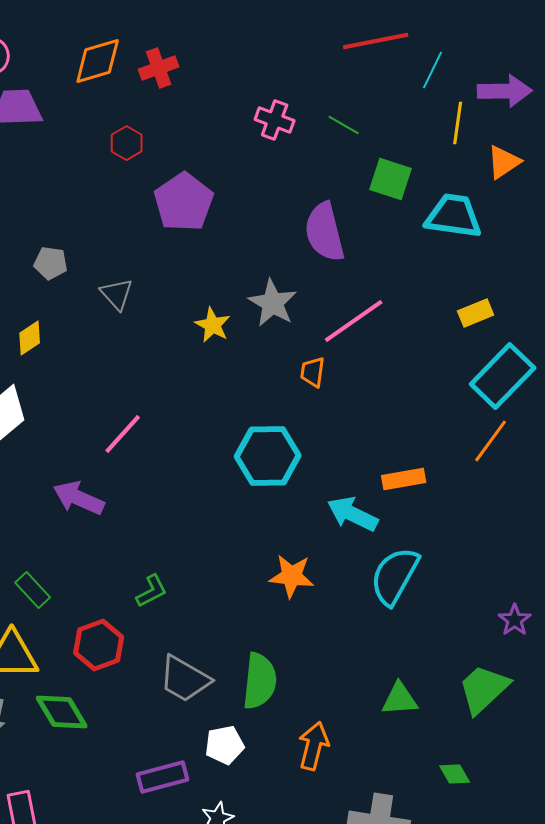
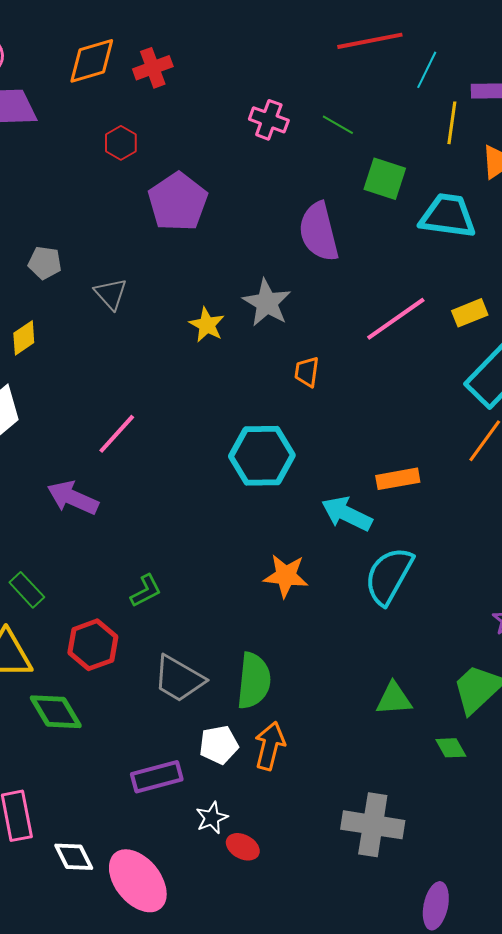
pink line: (354, 321) -> (396, 319), moved
orange arrow: (314, 746) -> (270, 746), moved
green diamond: (455, 774) -> (451, 748), moved

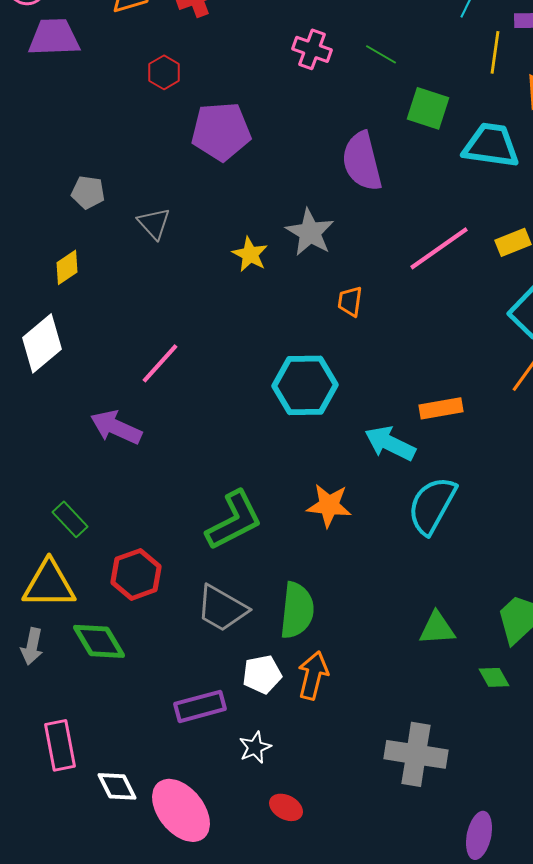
purple pentagon: (178, 202) -> (221, 131), turned 30
green L-shape: (146, 591) -> (234, 520), moved, size x1.8
red ellipse: (243, 847) -> (286, 807), moved

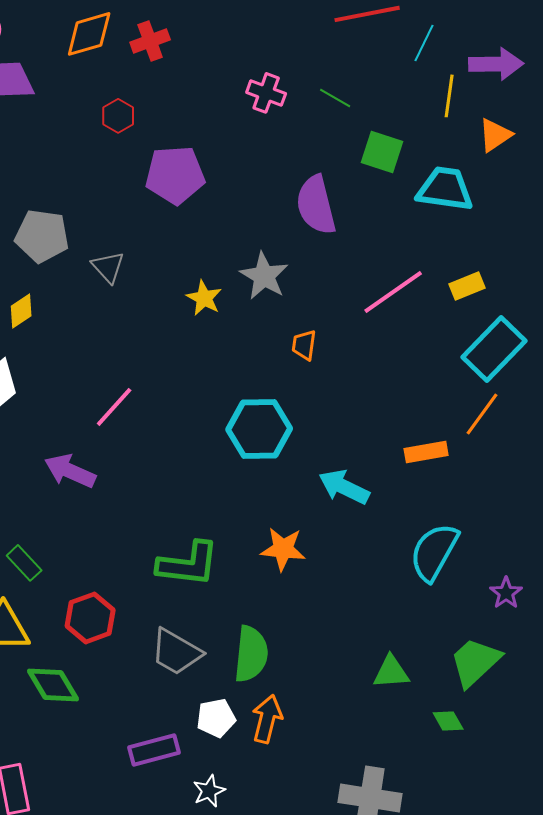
gray pentagon: (88, 192) -> (42, 236), size x1.6
orange rectangle: (441, 408) -> (426, 452), moved
cyan semicircle: (432, 505) -> (434, 552), moved
green L-shape: (234, 520) -> (188, 564), turned 34

